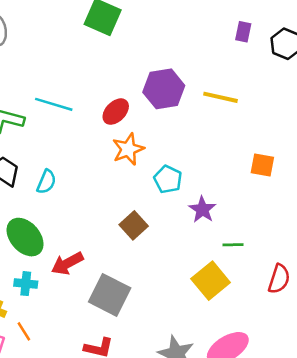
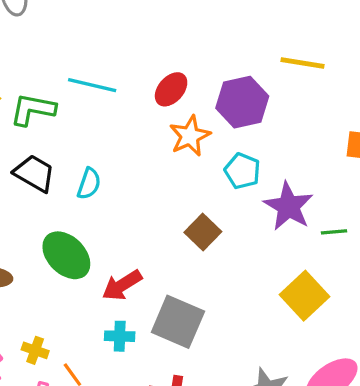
purple hexagon: (164, 89) -> (242, 102), moved
purple star: (202, 209) -> (288, 206), size x1.4
green line: (233, 245) -> (334, 232), moved
cyan cross: (26, 284) -> (120, 336), moved

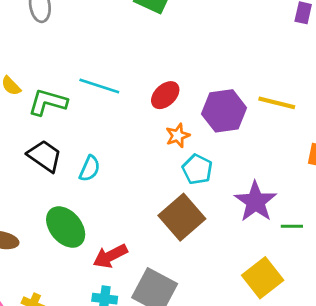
yellow line: (303, 63) -> (277, 103), moved
orange star: (190, 136) -> (178, 136), size x0.7
cyan pentagon: (242, 171) -> (197, 169), moved
brown square: (203, 232) -> (182, 217), size x1.5

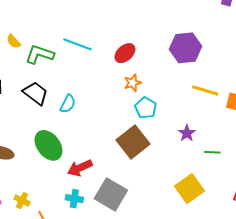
yellow line: (277, 103) -> (205, 91), moved
purple hexagon: (224, 111) -> (186, 48), moved
purple star: (256, 202) -> (187, 133), size x0.6

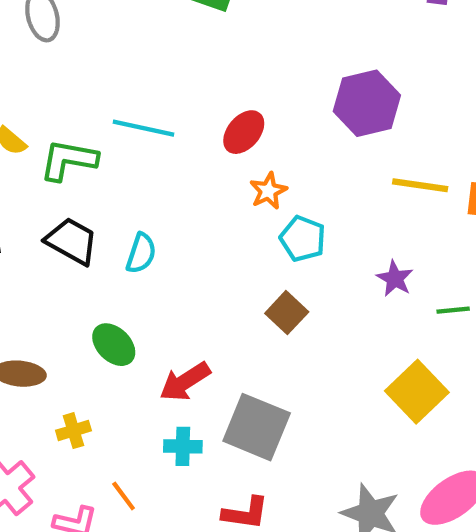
brown square: (133, 142) -> (287, 313), size x0.6
green ellipse: (48, 145) -> (114, 345), size x0.7
yellow cross: (22, 200) -> (73, 431), moved, turned -35

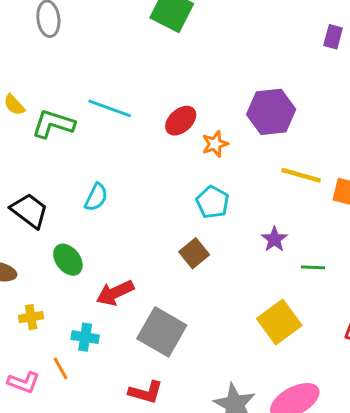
orange star: (268, 191) -> (215, 144), moved
black trapezoid: (72, 241) -> (29, 211), moved
cyan cross: (183, 446) -> (85, 337), moved

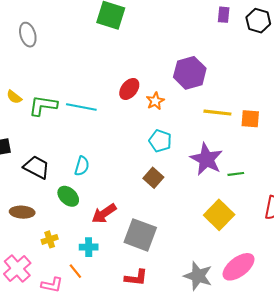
cyan line: (110, 108) -> (81, 107), moved
cyan semicircle: (96, 197) -> (82, 166), moved
purple star: (274, 239) -> (206, 159), size x1.8

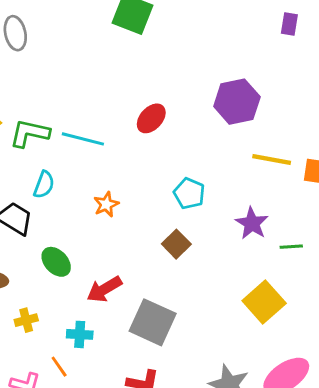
orange star: (155, 101) -> (106, 204), moved
purple star: (206, 159) -> (252, 223), size x0.7
cyan semicircle: (82, 166) -> (44, 185), moved

